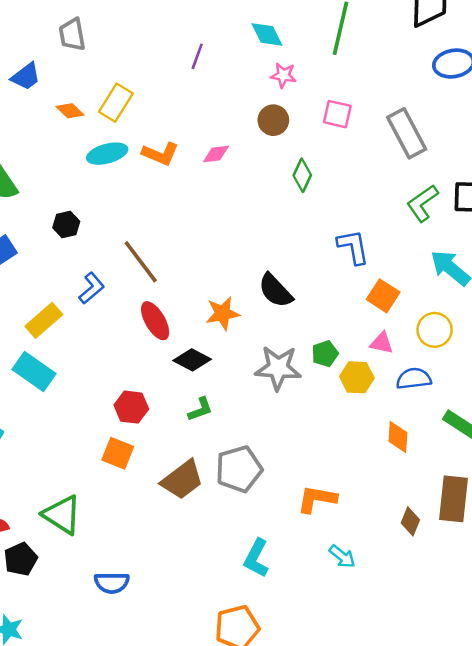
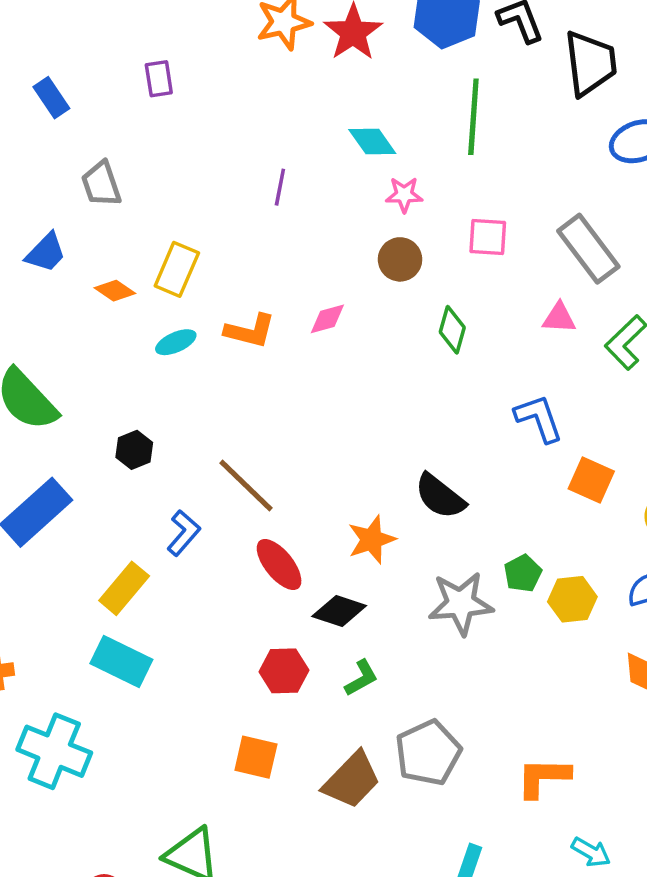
cyan ellipse: (107, 154) -> (176, 342), size x0.7
pink triangle: (382, 343) -> (559, 318), moved
red hexagon: (131, 407) -> (284, 671), moved

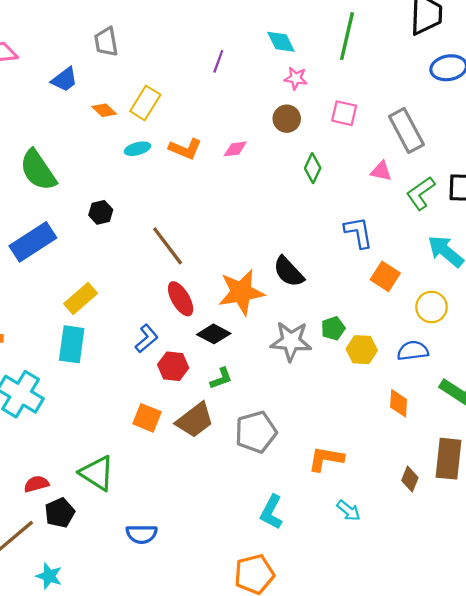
blue L-shape: (184, 533) -> (147, 339), moved
orange star: (372, 540) -> (241, 292), size x1.5
cyan rectangle: (121, 661) -> (72, 344), turned 63
brown trapezoid: (352, 780) -> (195, 420), moved

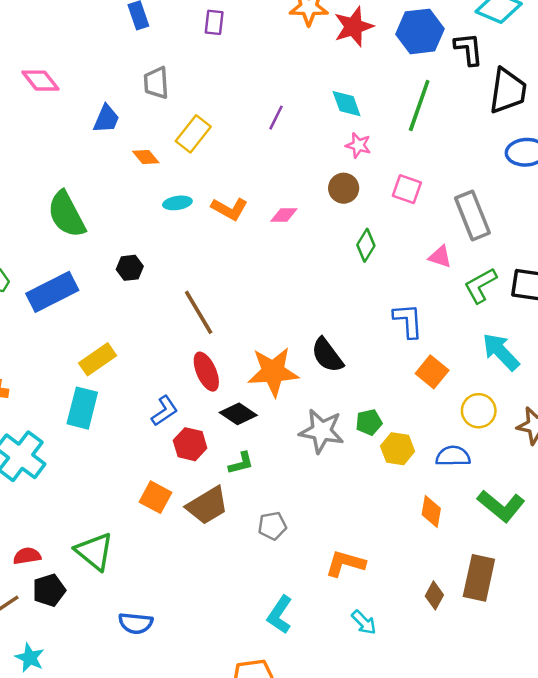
blue trapezoid: (64, 80) -> (106, 119), turned -36
yellow rectangle: (145, 103) -> (193, 134), moved
gray pentagon: (256, 432) -> (272, 526), size x0.6

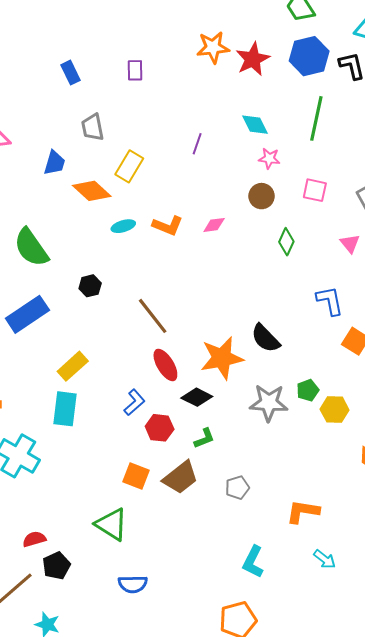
orange diamond: (146, 157) -> (92, 191), size x1.6
pink triangle: (440, 257) -> (350, 243), turned 40
green triangle: (94, 551) -> (111, 524), moved

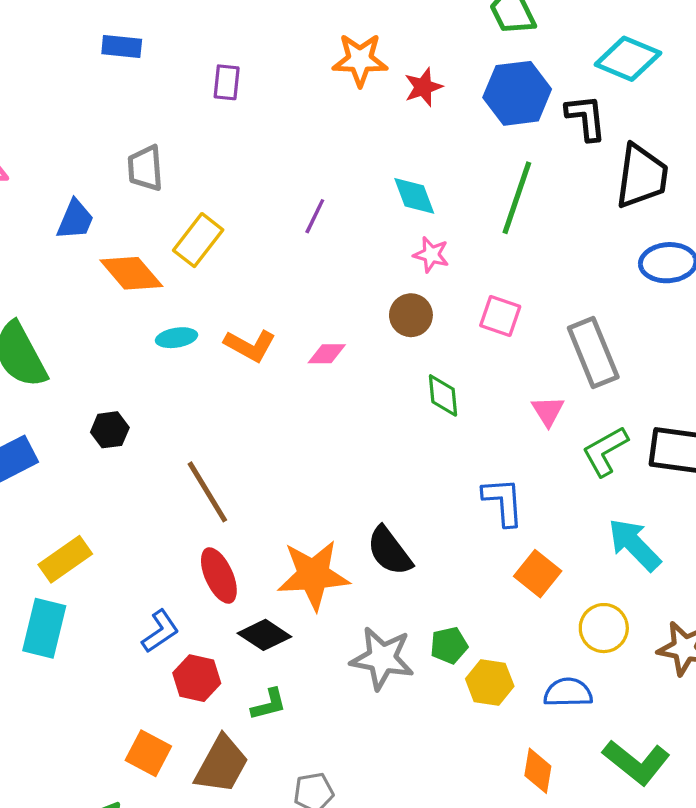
red star: (253, 59) -> (423, 87), size x0.7
blue rectangle: (70, 73) -> (122, 47), moved, turned -65
green diamond: (286, 242) -> (443, 395), turned -36
brown trapezoid: (180, 478) -> (222, 764), turned -30

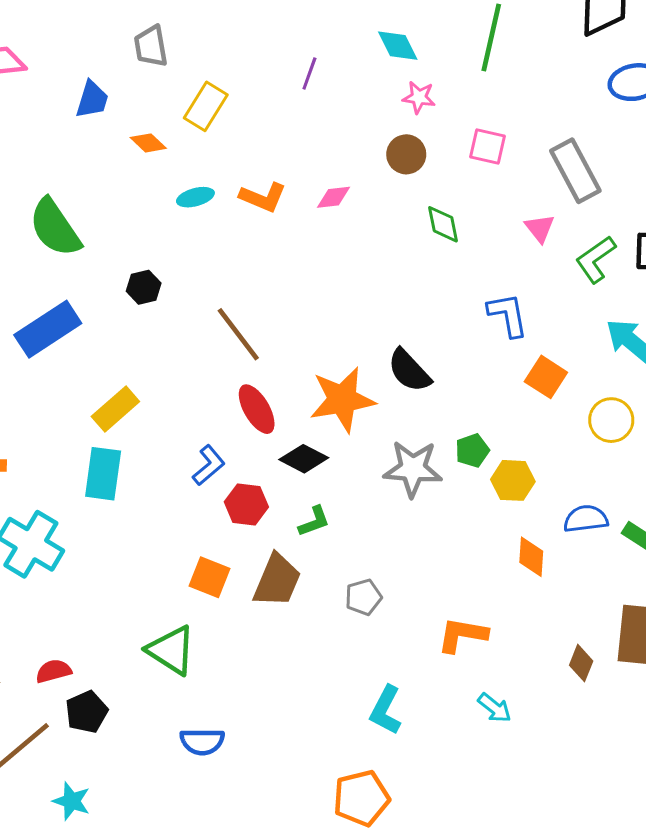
orange diamond: (131, 273) -> (148, 143), size x0.6
blue semicircle: (568, 692) -> (586, 519), moved
orange diamond: (538, 771) -> (531, 557), moved

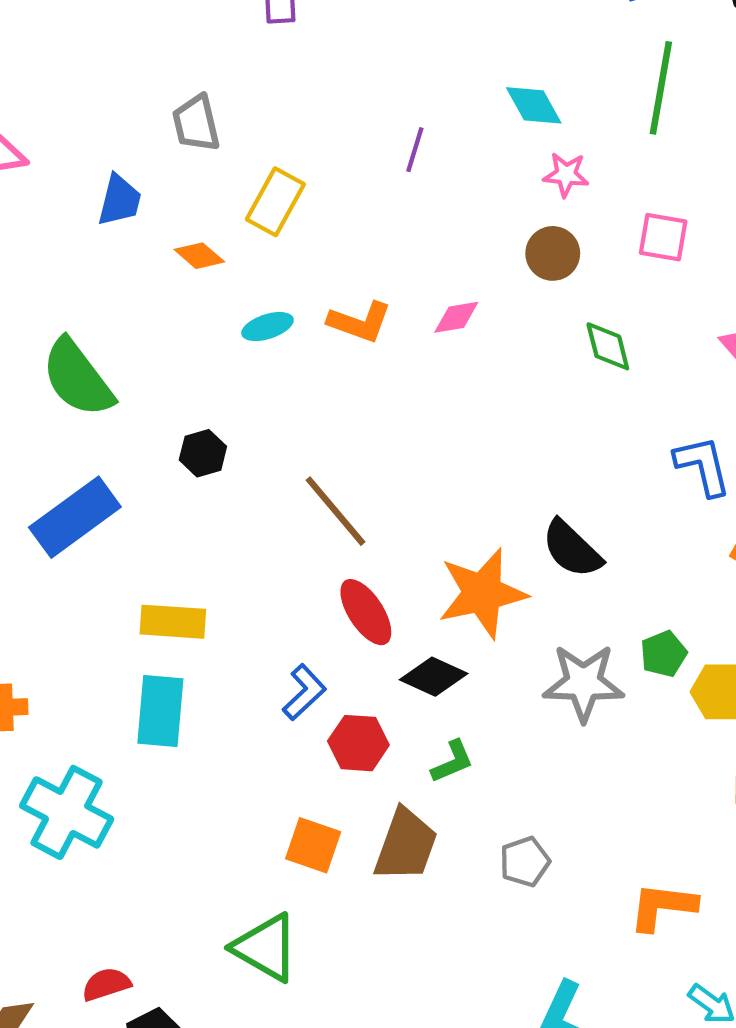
yellow rectangle: (115, 409) -> (173, 622), turned 48

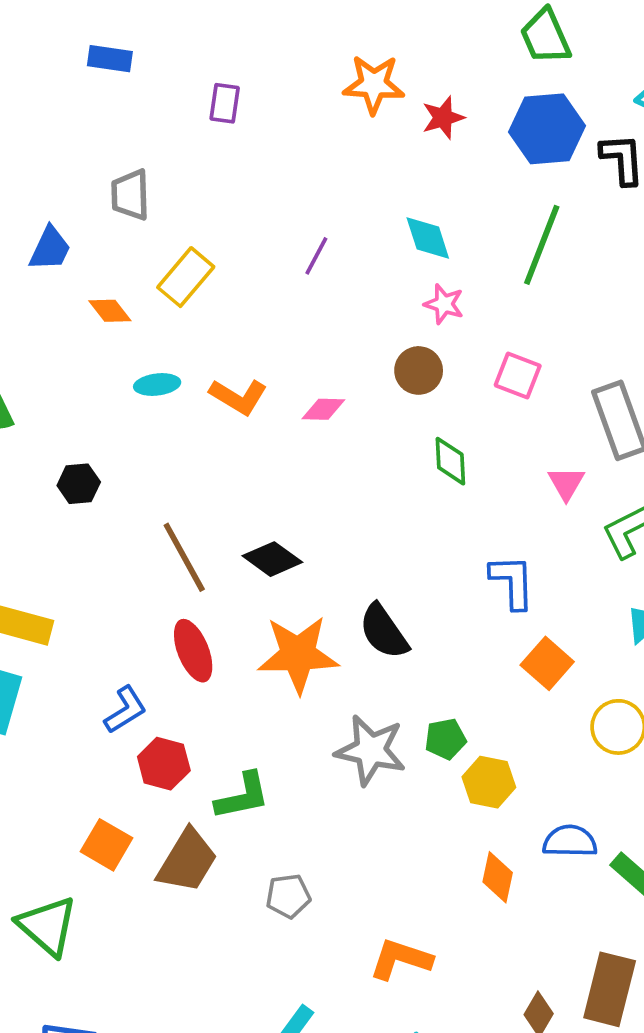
black diamond: (434, 677) -> (272, 559), moved
green L-shape: (452, 762) -> (242, 796), size x1.4

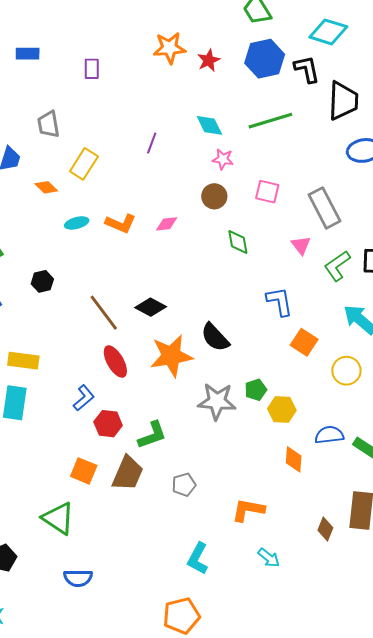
green line: (542, 245) -> (270, 121), turned 60

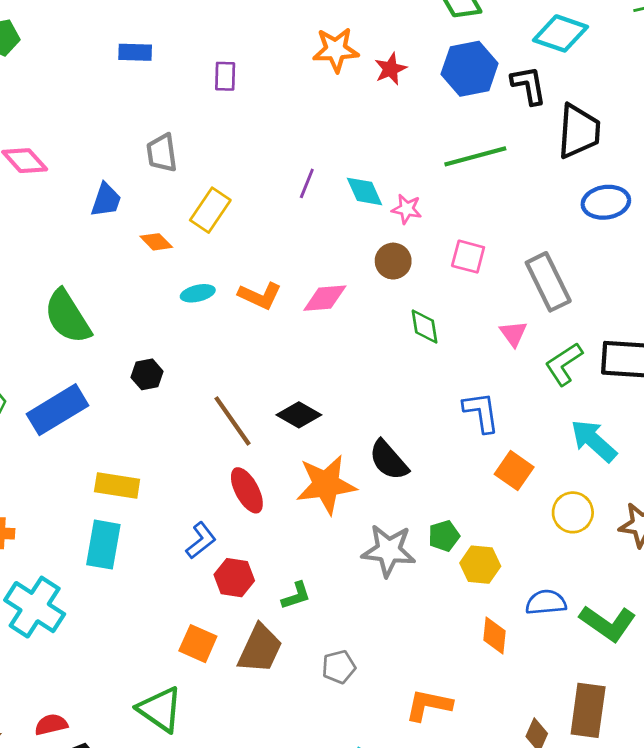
cyan diamond: (209, 125) -> (365, 191), moved
pink diamond: (167, 224) -> (325, 298), size x1.4
green L-shape: (152, 435) -> (296, 596), size x0.7

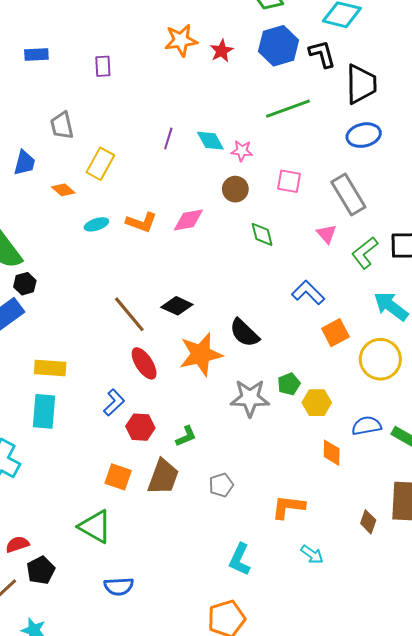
blue ellipse: (606, 202) -> (364, 135), moved
black hexagon: (147, 374) -> (25, 284), moved
blue L-shape: (481, 412) -> (308, 293), turned -32
orange square: (514, 471) -> (335, 333), turned 32
yellow circle: (573, 512) -> (380, 359), size x1.4

